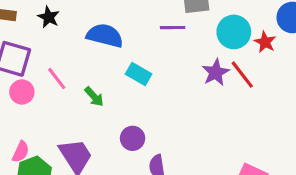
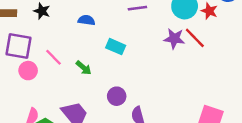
blue semicircle: (105, 36) -> (86, 20), size x0.6
purple star: (216, 72) -> (174, 39), turned -30

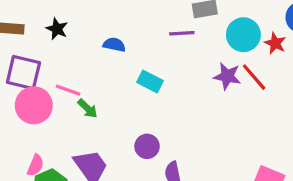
pink line: (54, 57) -> (68, 90), turned -30
green arrow: (84, 68) -> (88, 109), moved
pink circle: (28, 71) -> (34, 105), size x1.5

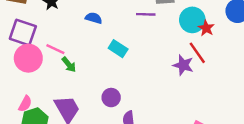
red star: (275, 43) -> (206, 28), moved
purple star: (227, 76) -> (183, 65), moved

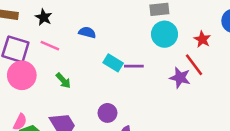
purple line: (146, 14) -> (134, 66), moved
cyan circle: (192, 20) -> (164, 34), moved
pink line: (55, 49) -> (50, 46), moved

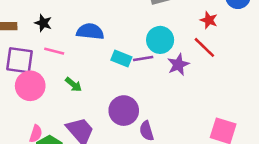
blue semicircle: (87, 32) -> (90, 32), size x1.5
cyan circle: (164, 34) -> (160, 40), moved
purple star: (180, 78) -> (178, 65), moved, turned -30
purple circle: (107, 113) -> (124, 111), size x1.5

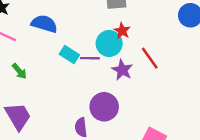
red star: (209, 20) -> (122, 31), moved
purple star: (178, 65) -> (122, 70), turned -30
purple circle: (124, 111) -> (104, 107), moved

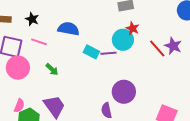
purple star: (122, 70) -> (173, 46), moved

